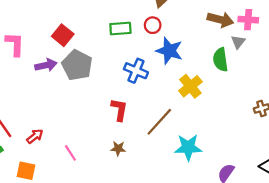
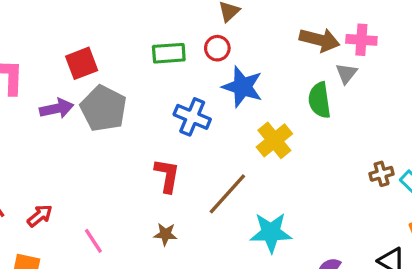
red square: (63, 35) -> (82, 63), turned 30

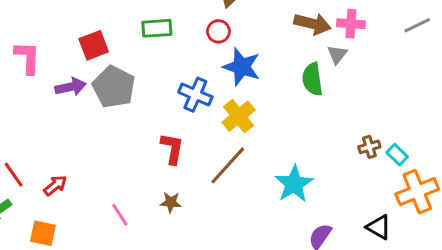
green rectangle: (169, 53) -> (157, 28), moved
yellow cross: (274, 140) -> (239, 116), moved
cyan star: (271, 232) -> (294, 184), moved, turned -30
pink line: (93, 241) -> (120, 215), moved

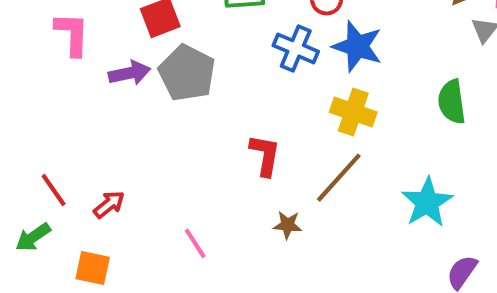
green semicircle: (312, 79) -> (452, 102), moved
blue cross: (195, 95) -> (296, 48), moved
yellow cross: (239, 116) -> (353, 112), turned -32
brown star: (171, 202) -> (288, 225), moved

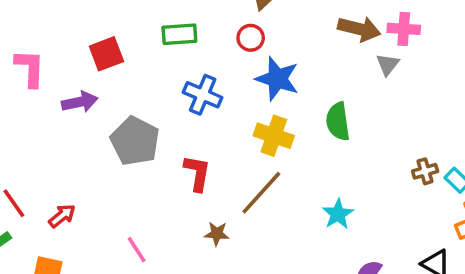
blue cross: (296, 48) -> (203, 95), moved
gray pentagon: (187, 73) -> (135, 141), moved
green semicircle: (452, 102) -> (338, 121), moved
cyan star: (427, 202) -> (338, 214), size x0.7

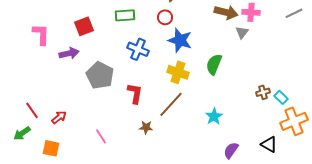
green semicircle: (338, 121) -> (214, 64), turned 30

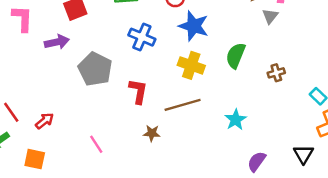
brown cross: (263, 92) -> (276, 73), moved
brown line: (171, 104) -> (183, 105), turned 32
black triangle: (269, 144) -> (303, 154), turned 30

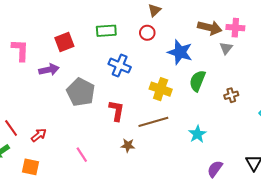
blue star: (194, 26) -> (180, 52), moved

